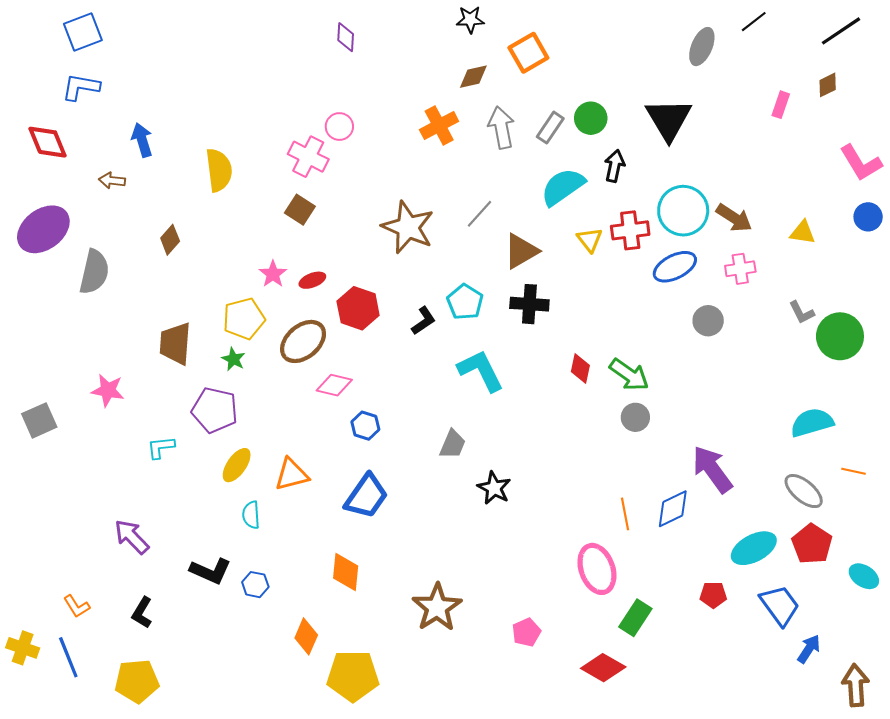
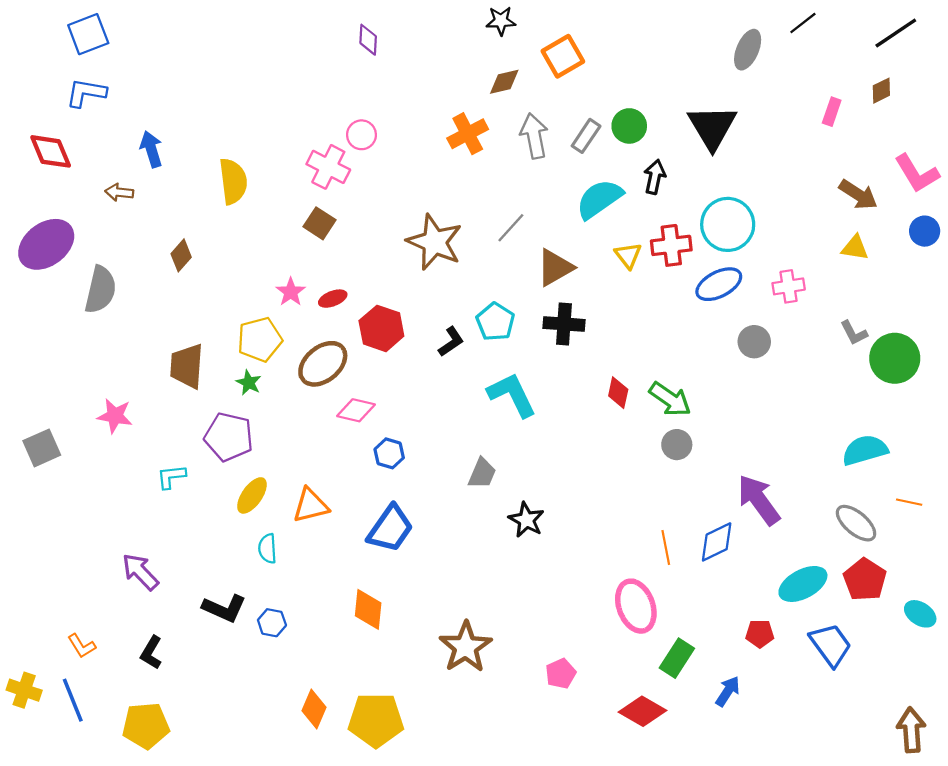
brown arrow: (734, 218) -> (858, 195), moved
orange diamond: (306, 636) -> (314, 709), moved
blue arrow: (809, 649) -> (728, 691), moved

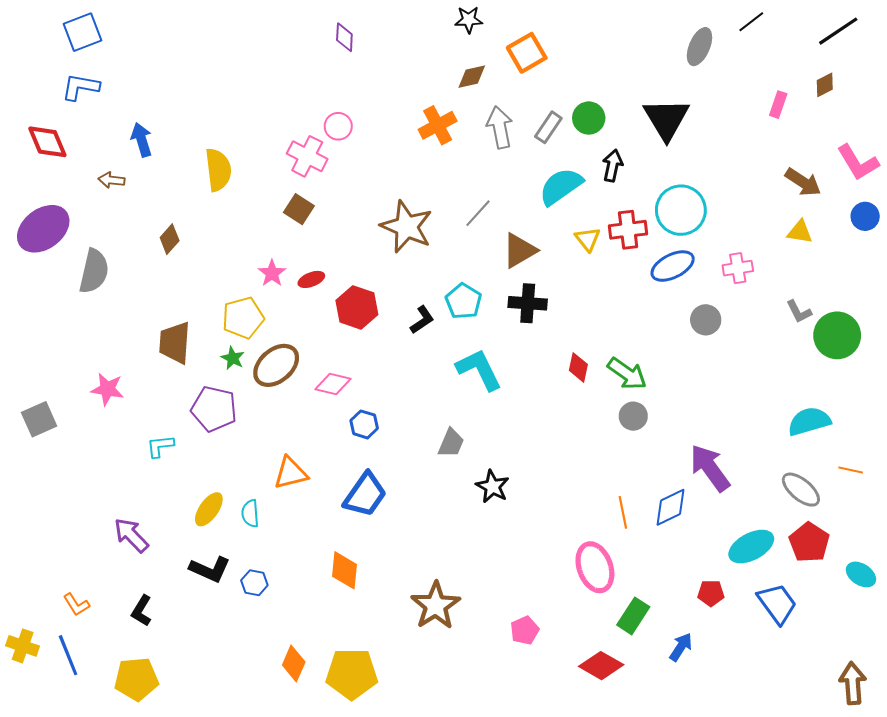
brown ellipse: (323, 364) -> (276, 365), moved
yellow ellipse: (252, 495) -> (209, 509), moved

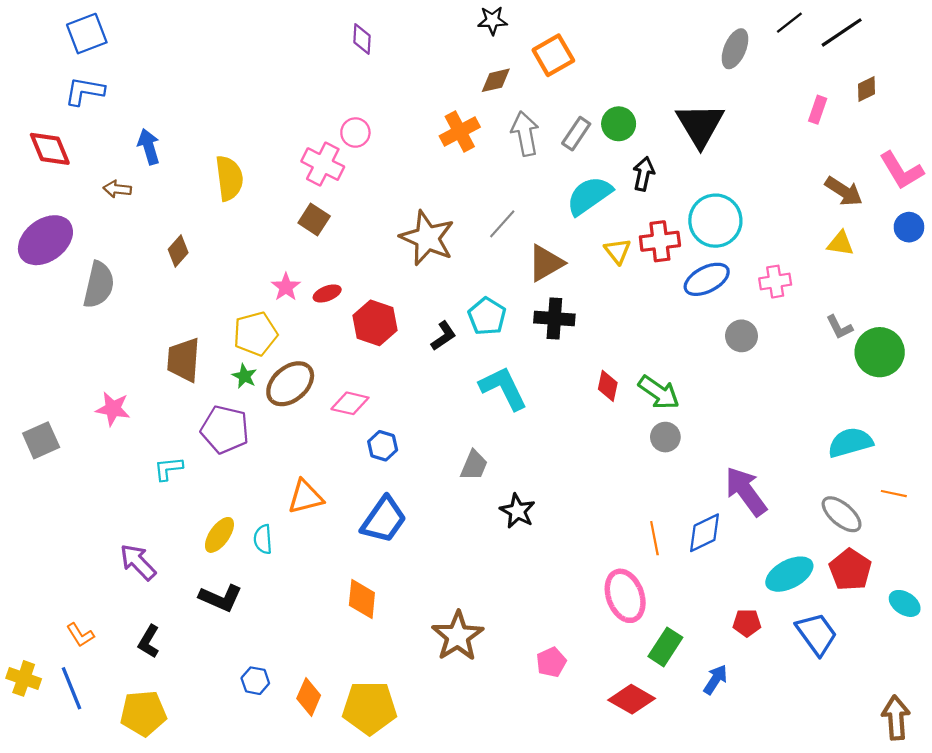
black line: (838, 31) -> (842, 32), moved
blue hexagon: (254, 583) -> (255, 681), moved

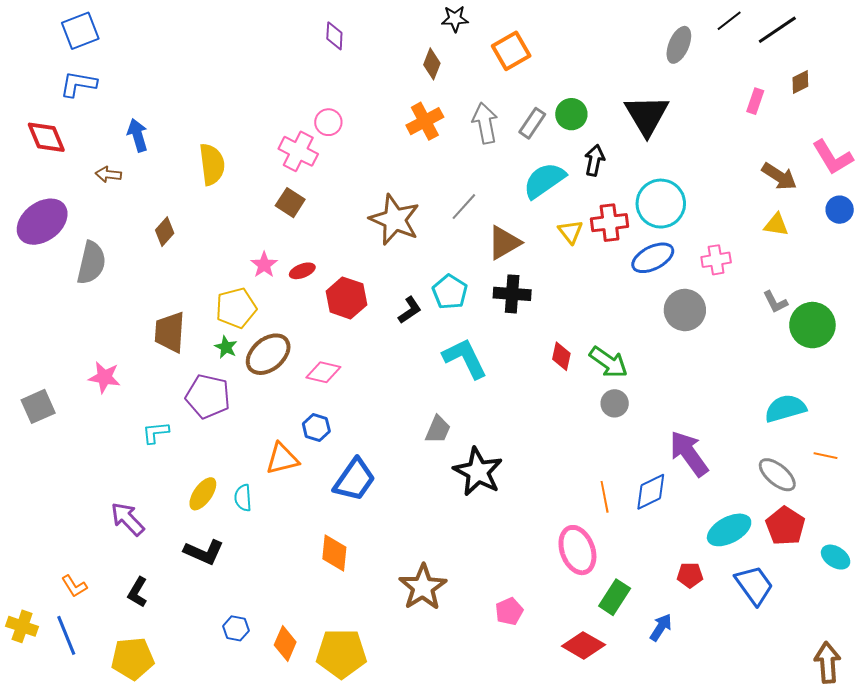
brown diamond: (496, 80) -> (432, 64), moved, turned -56
gray circle: (741, 336) -> (685, 310), size x1.4
blue hexagon: (383, 446) -> (316, 428), moved
black star: (517, 511) -> (478, 472), size x1.5

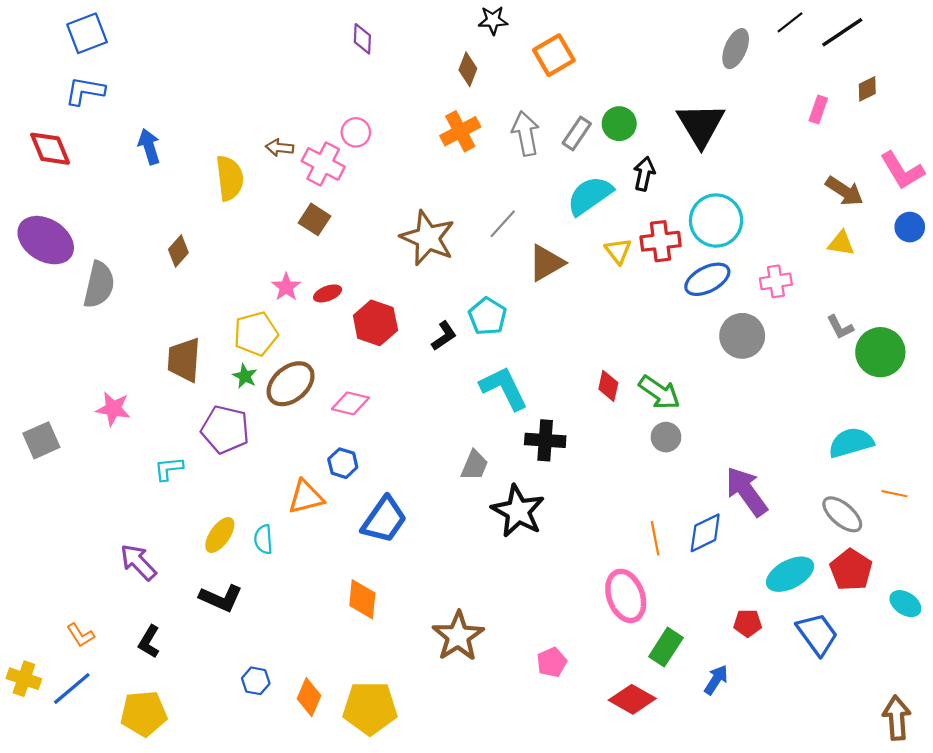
brown arrow: (108, 174) -> (280, 148), moved
purple ellipse: (42, 222) -> (46, 240), turned 69
black cross: (512, 294) -> (545, 440), moved
blue line: (66, 635) -> (72, 688), turned 72

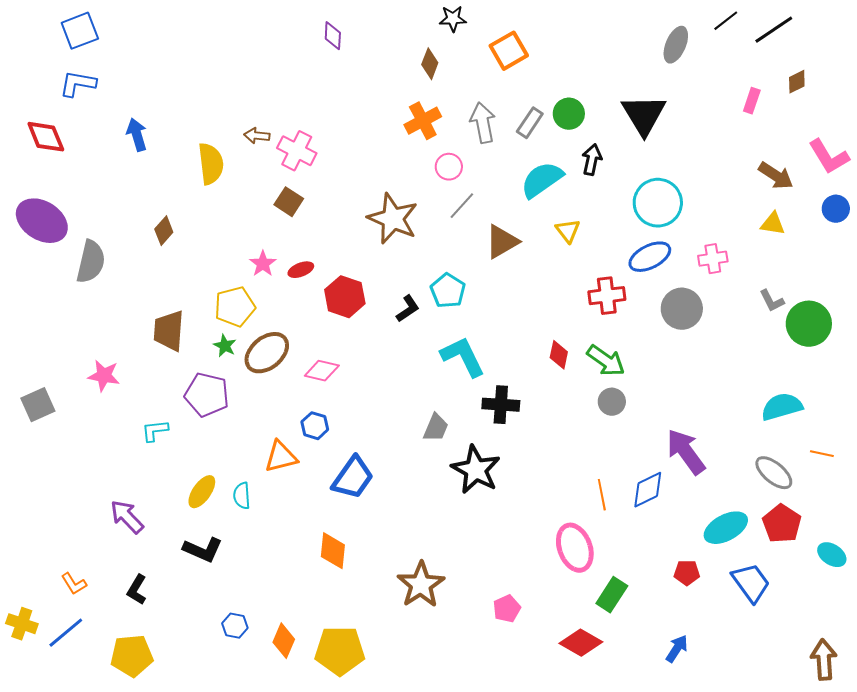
pink circle: (356, 132) -> (449, 167), moved
red cross: (661, 241) -> (607, 296), moved
blue arrow: (716, 680) -> (677, 649), moved

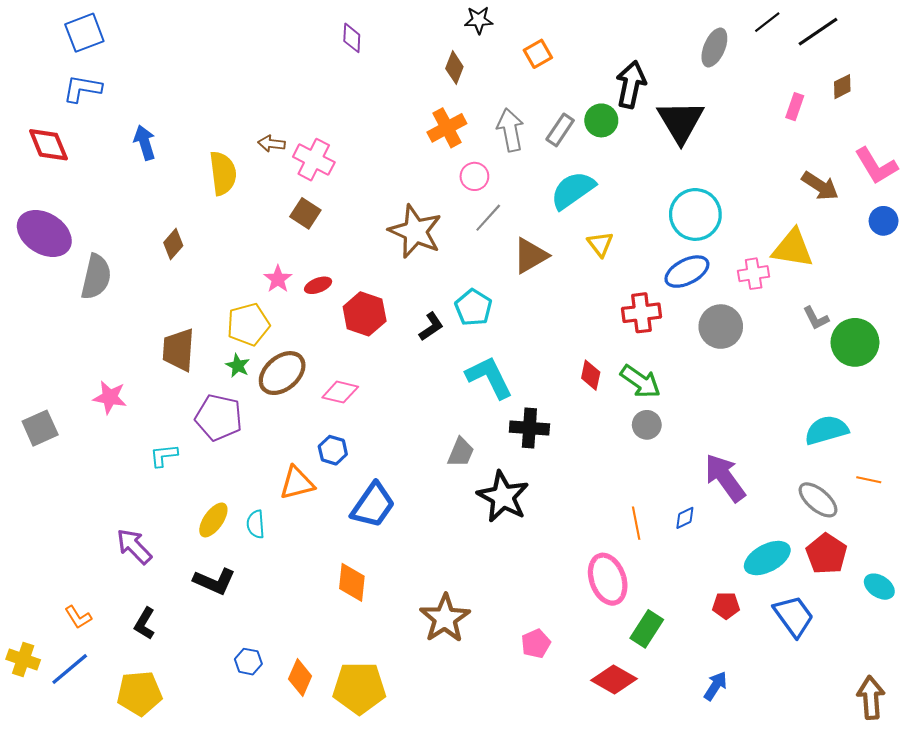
orange square: (509, 51) -> (538, 54), size x0.7
black arrow: (592, 160) -> (631, 84), moved, size x1.4
yellow triangle: (773, 224) -> (793, 248), moved, size x1.6
blue diamond: (648, 490) -> (685, 518), size x0.6

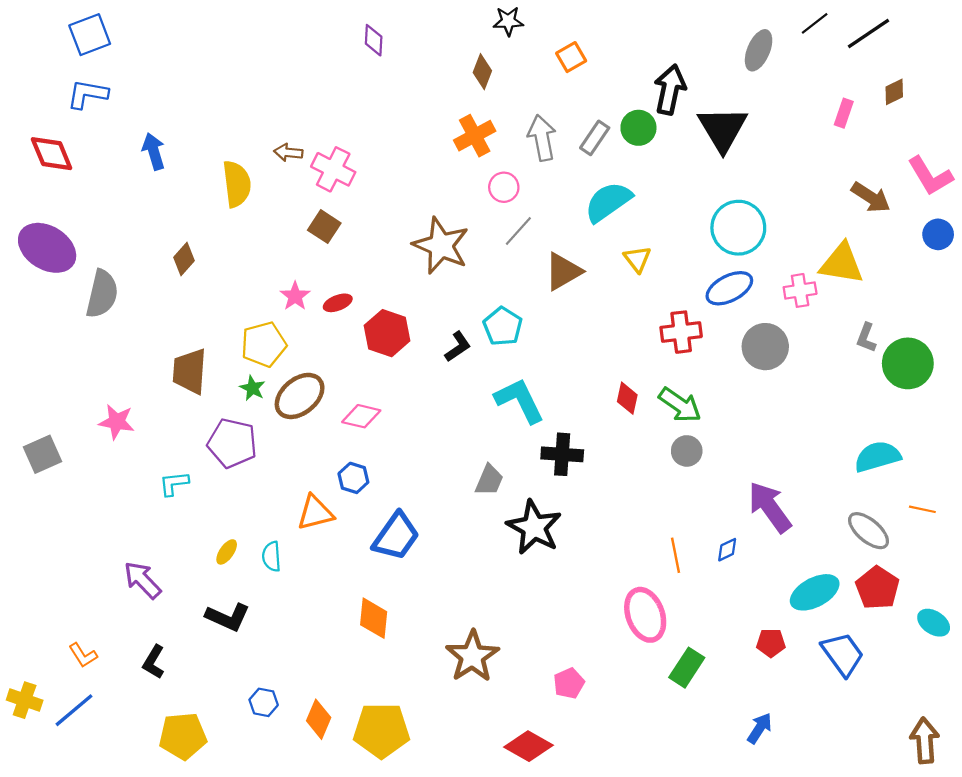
gray L-shape: (816, 318) -> (866, 338), turned 48
yellow ellipse: (213, 520) -> (227, 552), size x0.7
red diamond: (614, 680) -> (528, 746), moved
yellow pentagon: (139, 693) -> (183, 736), moved

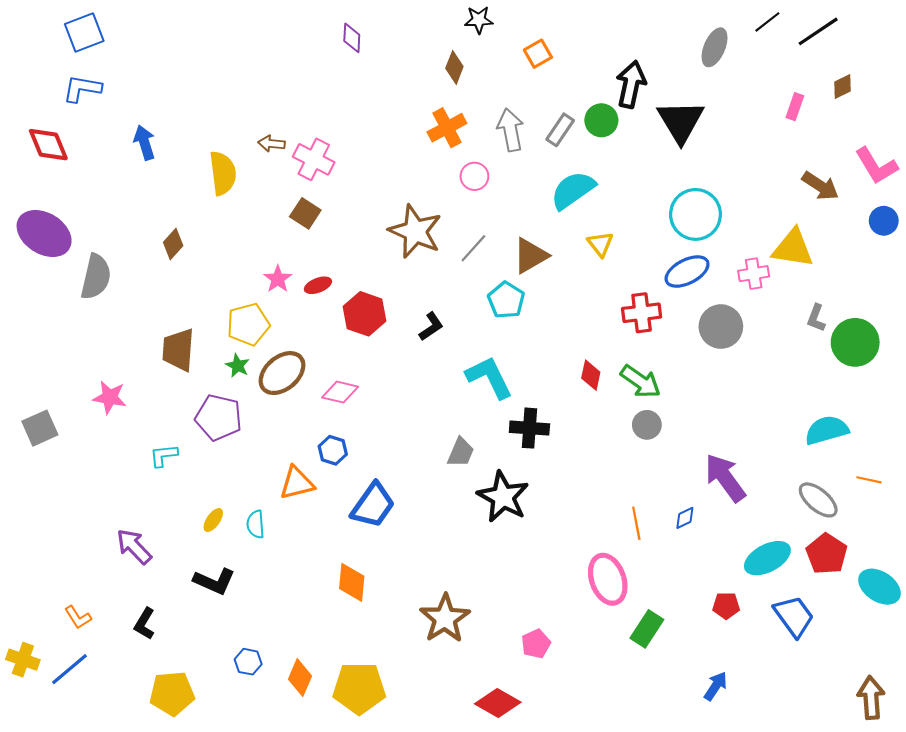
gray line: (518, 231) -> (473, 248), moved
cyan pentagon: (503, 326) -> (506, 300), moved
cyan ellipse: (934, 623) -> (880, 587), size x1.4

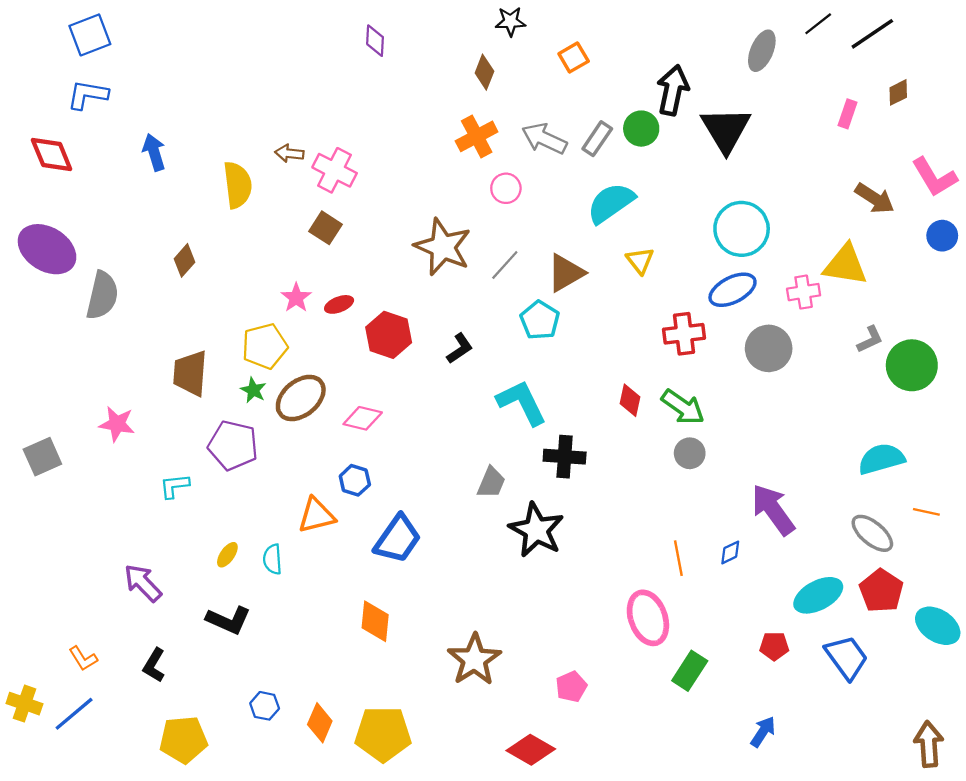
gray arrow: (510, 130) -> (544, 139), turned -54
gray L-shape: (816, 318) -> (870, 339), turned -136

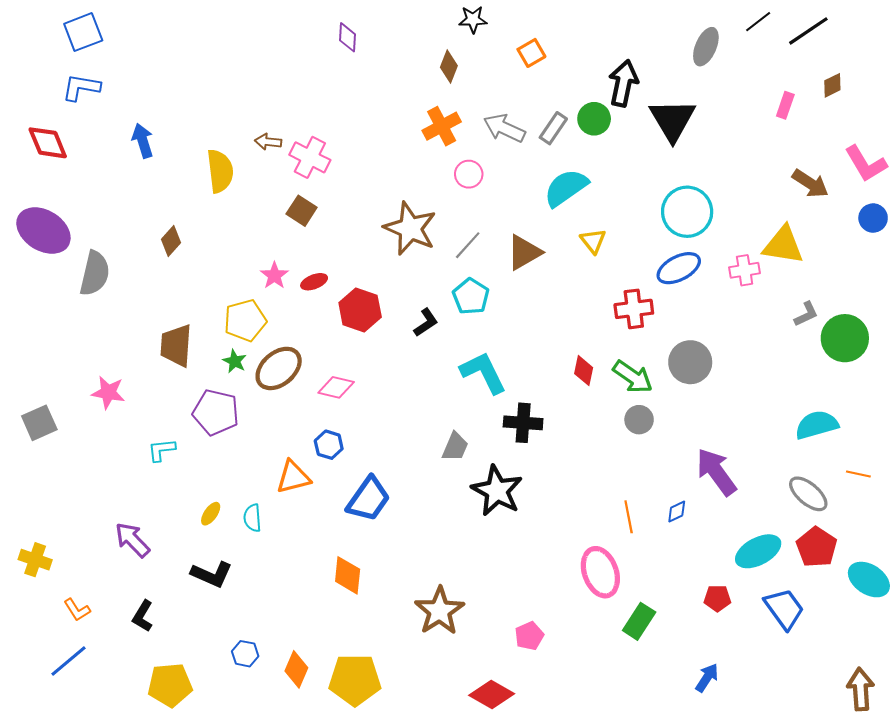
cyan pentagon: (540, 320) -> (471, 296), moved
gray circle: (769, 348) -> (690, 362), moved
yellow cross: (24, 704) -> (35, 560), moved

